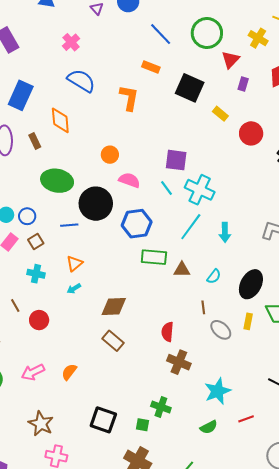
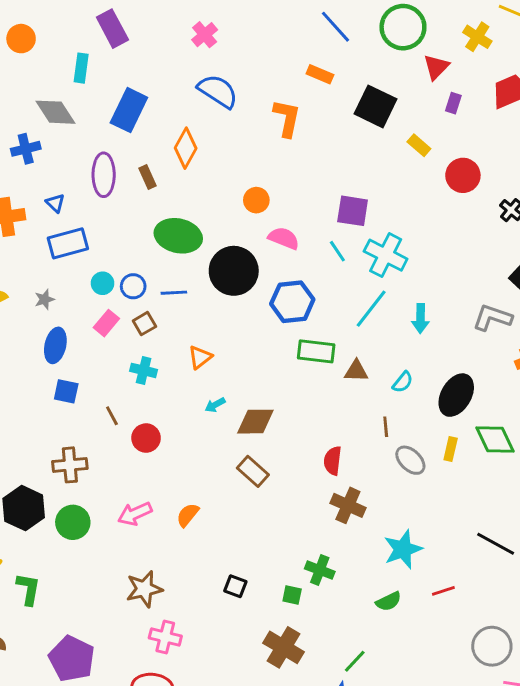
orange diamond: (60, 120) -> (186, 148), turned 32
blue line: (69, 225) -> (174, 293), moved
cyan arrow: (74, 289) -> (215, 405), moved
black square: (103, 420) -> (235, 586), size x0.6
brown star: (41, 424) -> (144, 589), turned 30

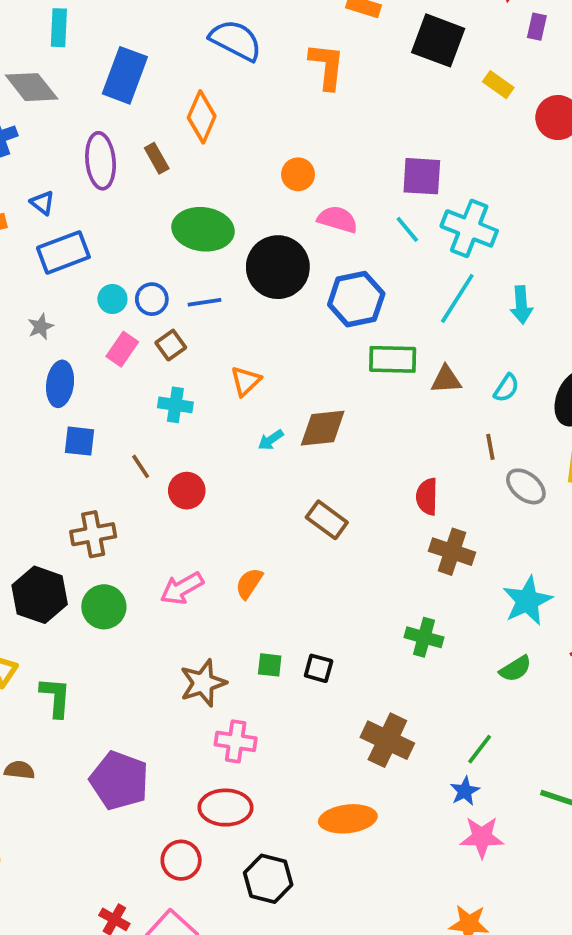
brown diamond: (255, 422) -> (323, 428), moved
green square: (292, 595) -> (270, 665), moved

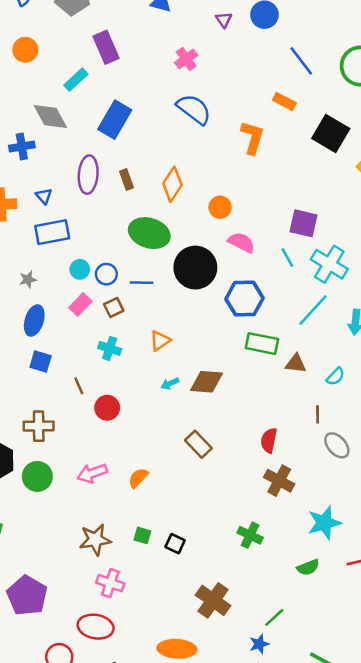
cyan rectangle: (59, 28) -> (76, 80), turned 35
orange diamond: (202, 117) -> (172, 184), moved

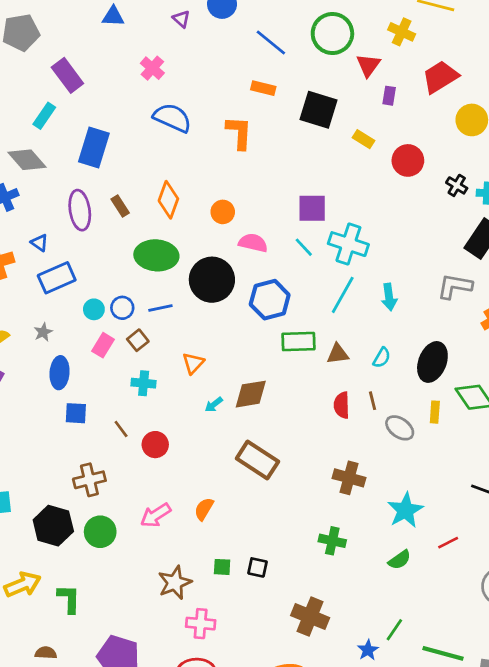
red semicircle: (269, 440) -> (342, 405), moved
brown rectangle: (198, 444) -> (257, 460), size x1.4
green line: (274, 617) -> (394, 630), moved

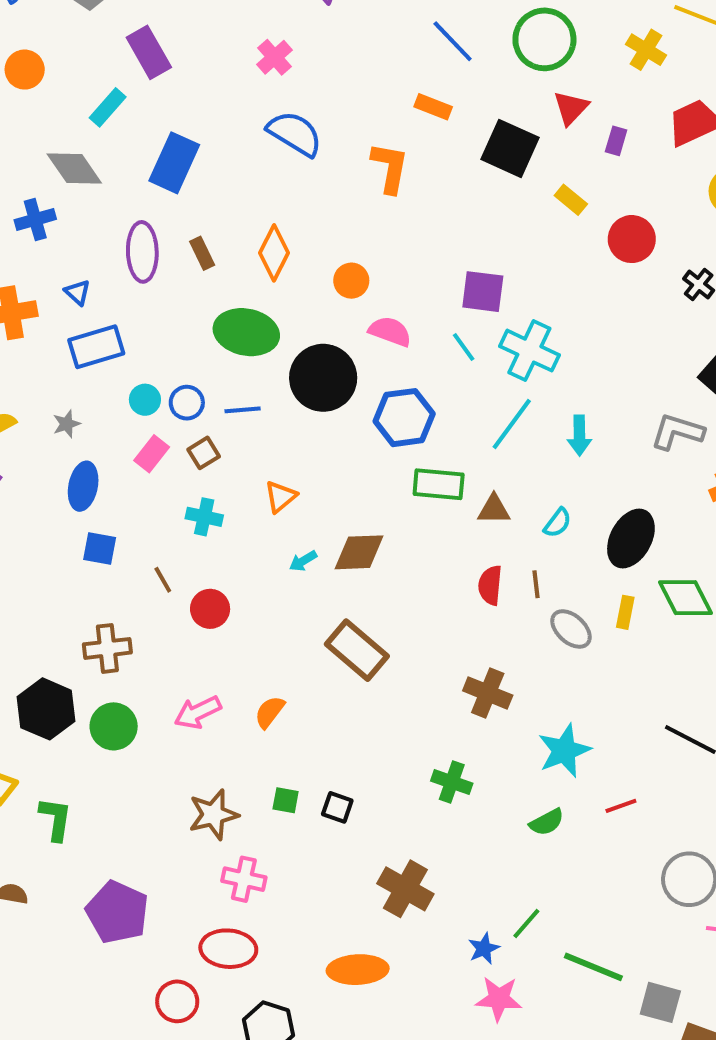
red triangle: (368, 65) -> (571, 108), moved

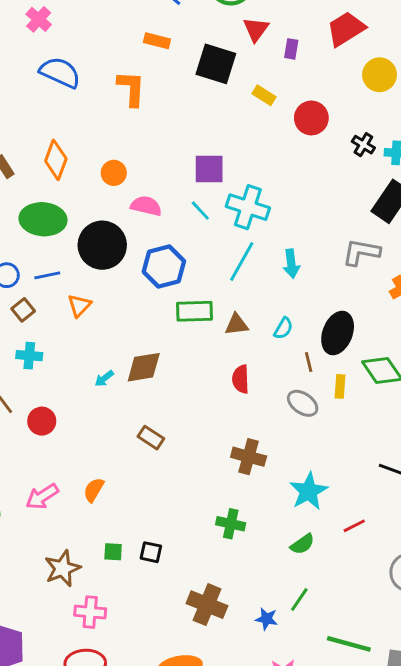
orange triangle: (281, 497) -> (79, 306), moved
brown line: (536, 584) -> (309, 362), moved
brown rectangle: (357, 650) -> (151, 438), size x0.6
green line: (526, 923) -> (299, 600), moved
blue star: (484, 948) -> (266, 619), moved, turned -30

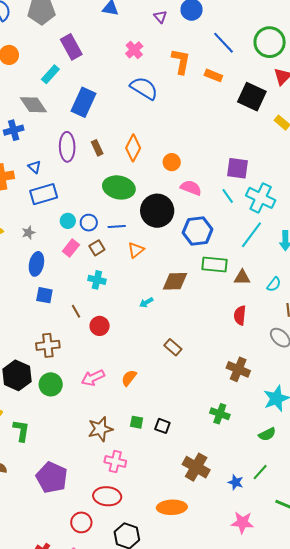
orange L-shape: (131, 88) -> (181, 61), moved
brown diamond: (144, 367) -> (175, 281), moved

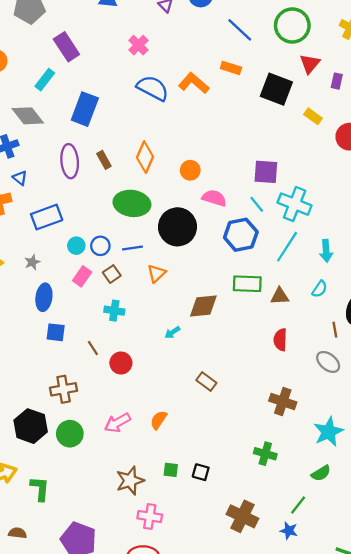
orange L-shape: (181, 61) -> (194, 83), moved, turned -56
blue triangle: (34, 167) -> (20, 178), moved
blue hexagon: (198, 231) -> (241, 235), moved
cyan semicircle: (274, 284) -> (320, 289), moved
green line: (260, 472) -> (298, 505), moved

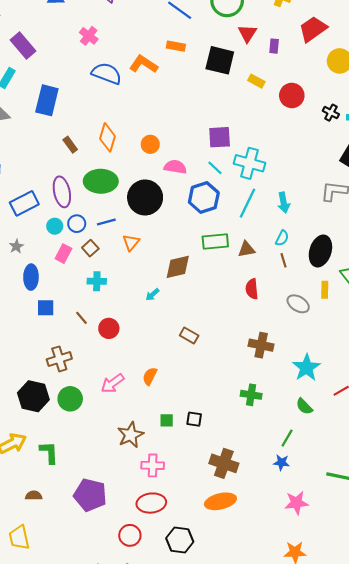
purple ellipse: (70, 161) -> (62, 192), moved
brown line: (335, 330) -> (284, 260), moved
green semicircle: (321, 473) -> (304, 406), turned 84
brown cross: (242, 516) -> (224, 463), moved

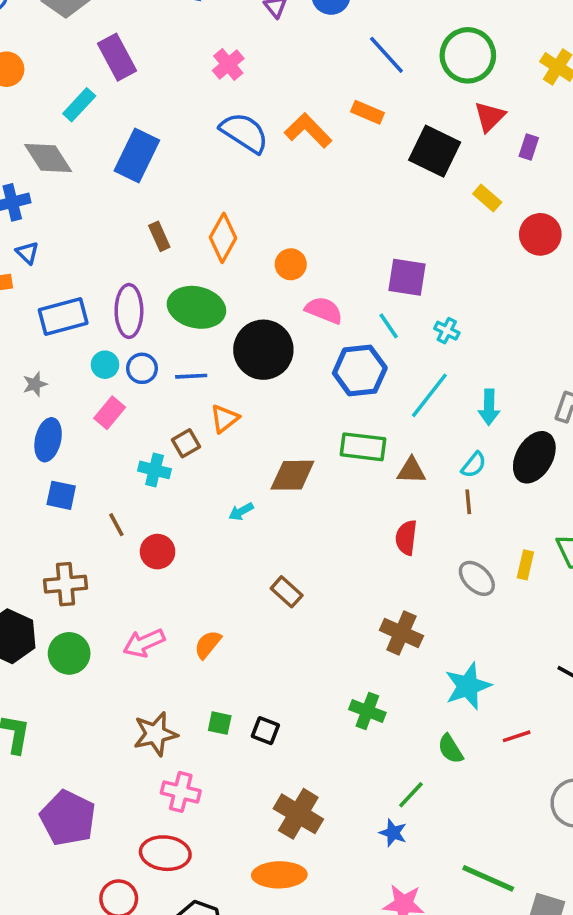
cyan cross: (249, 163) -> (447, 331), size x0.5
brown square: (90, 248) -> (186, 443), moved
black ellipse: (320, 251) -> (534, 457), moved

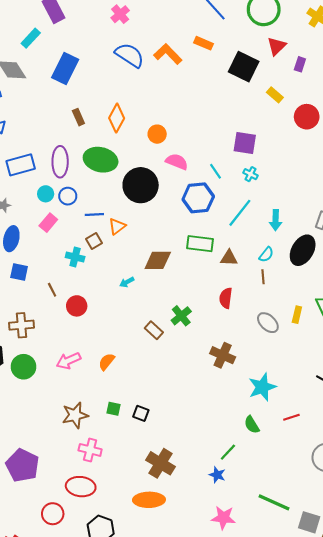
purple square: (407, 277) -> (245, 143), moved
blue line: (191, 376) -> (94, 215), moved
green cross: (367, 711) -> (181, 316), moved, turned 30

